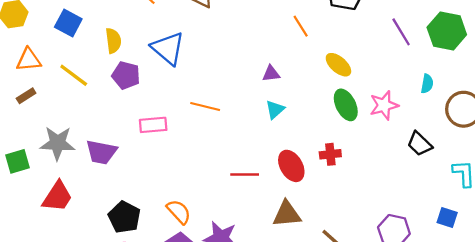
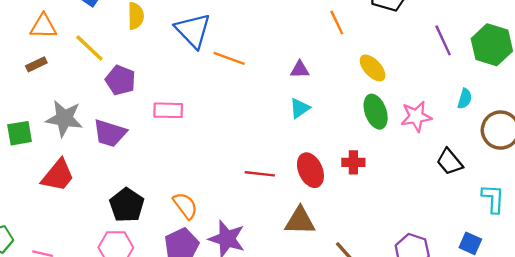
purple pentagon: (126, 75) -> (121, 80), moved
orange line: (205, 107) -> (229, 58), moved

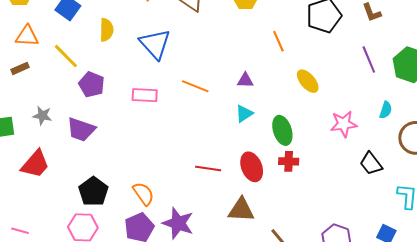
orange line: (229, 58) -> (195, 86), moved
pink rectangle: (168, 110) -> (145, 95), moved
green ellipse: (376, 112) -> (282, 130), moved
gray star: (64, 118) -> (42, 116), size x0.6

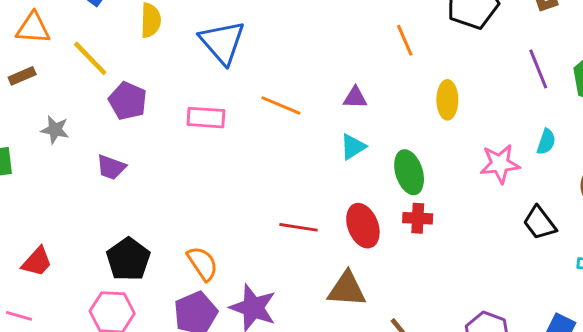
yellow ellipse: (308, 81) -> (447, 100), turned 40
cyan semicircle: (386, 110) -> (546, 142), moved
gray star: (42, 116) -> (55, 130), moved
purple trapezoid: (81, 129) -> (111, 167), size x0.7
red trapezoid: (35, 164) -> (37, 262), moved, size x0.7

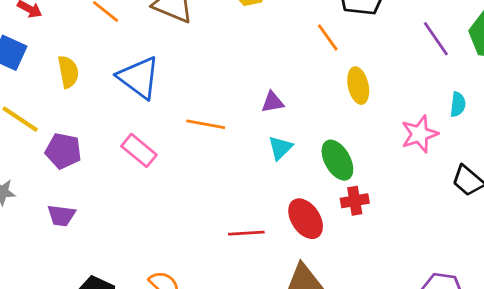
orange line: (405, 40) -> (328, 37), moved
pink rectangle: (206, 118) -> (139, 150), turned 48

